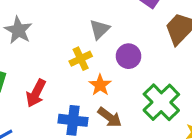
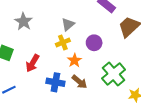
gray triangle: (100, 29) -> (68, 24), moved

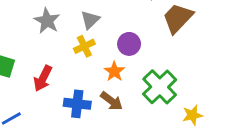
gray star: (24, 22) -> (47, 21), moved
orange star: (74, 60) -> (114, 71), moved

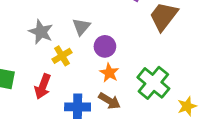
purple circle: (129, 44) -> (105, 46), moved
yellow cross: (84, 46) -> (62, 56), moved

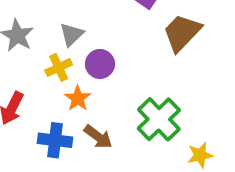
yellow cross: (62, 56) -> (59, 67), moved
orange star: (109, 73) -> (78, 98), moved

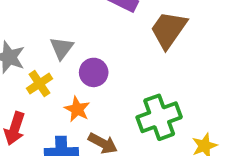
yellow cross: (59, 67) -> (39, 84), moved
green cross: (159, 119) -> (159, 117), turned 33

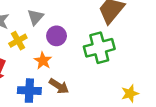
green cross: (159, 117) -> (99, 48), moved

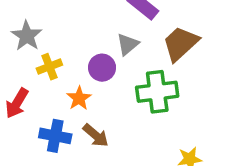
gray triangle: (35, 17) -> (128, 44), moved

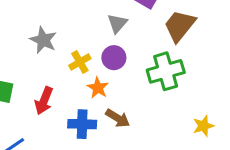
gray triangle: (128, 44) -> (117, 23), moved
yellow cross: (49, 67) -> (80, 62), moved

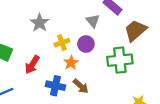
gray triangle: (117, 23) -> (93, 21), turned -32

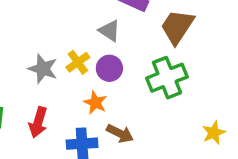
gray star: (40, 23) -> (43, 69), moved
yellow cross: (62, 43) -> (78, 62), moved

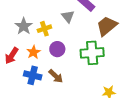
purple circle: (109, 68) -> (57, 49), moved
orange star: (95, 103) -> (33, 52), moved

